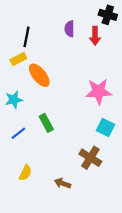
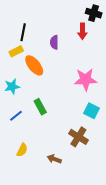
purple semicircle: (69, 29) -> (54, 42), moved

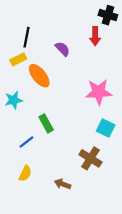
purple semicircle: (54, 42) -> (63, 49), turned 136
blue line: (16, 116) -> (26, 142), moved

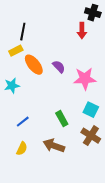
purple semicircle: (63, 49) -> (59, 67), moved
green rectangle: (46, 123) -> (62, 119), moved
brown cross: (90, 158) -> (91, 136), moved
brown arrow: (63, 184) -> (54, 146), moved, size x1.5

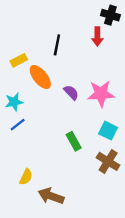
black line: (23, 32) -> (57, 45), moved
purple semicircle: (59, 67) -> (71, 92), moved
blue line: (23, 122) -> (18, 125), moved
brown arrow: (54, 146) -> (51, 196), moved

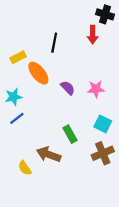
pink star: (101, 94) -> (96, 89), size x0.7
brown cross: (108, 161) -> (103, 153), turned 35
yellow semicircle: (26, 177) -> (25, 168), turned 119
brown arrow: (51, 196) -> (49, 154), moved

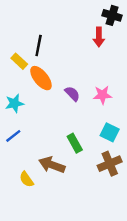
black line: (54, 43) -> (39, 46), moved
yellow rectangle: (18, 57) -> (19, 61), turned 70
blue line: (17, 118) -> (13, 136), moved

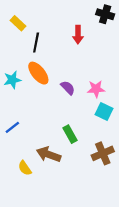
red arrow: (99, 37) -> (78, 35), moved
yellow rectangle: (19, 61) -> (18, 23), moved
cyan star: (14, 103) -> (12, 80), moved
cyan square: (110, 132) -> (104, 112), moved

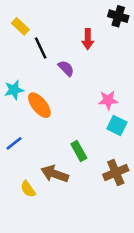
black line: (36, 43) -> (41, 48), turned -36
orange ellipse: (38, 73) -> (39, 105), moved
purple semicircle: (68, 88) -> (66, 68), moved

